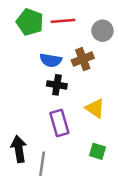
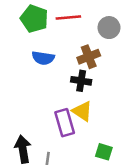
blue semicircle: (51, 60) -> (43, 58), moved
black cross: (57, 85) -> (81, 81), moved
yellow triangle: (95, 108) -> (82, 111), moved

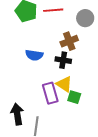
blue semicircle: (43, 58) -> (34, 55), moved
green square: (104, 152) -> (74, 97), moved

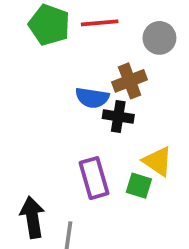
blue semicircle: (34, 55) -> (92, 98), moved
yellow triangle: (64, 84) -> (158, 161), moved

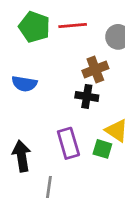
blue semicircle: (92, 98) -> (24, 84), moved
black arrow: (32, 217) -> (22, 156), moved

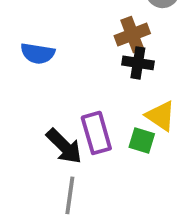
black cross: (87, 96) -> (138, 63), moved
black arrow: (22, 156) -> (64, 146), moved, turned 144

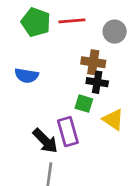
brown cross: (132, 35) -> (93, 62), turned 30
green square: (142, 141) -> (84, 104), moved

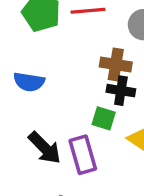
black arrow: (45, 141) -> (45, 148), moved

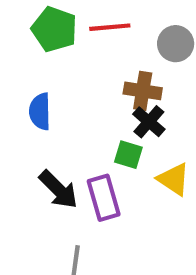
blue semicircle: (29, 82) -> (40, 111), turned 80
black cross: (121, 91) -> (149, 122), turned 32

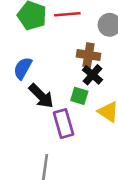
blue semicircle: (40, 111) -> (23, 68), turned 30
black arrow: (58, 190) -> (41, 96), moved

